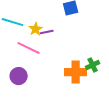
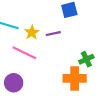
purple line: (47, 32) -> (53, 34), moved
green cross: (93, 65) -> (86, 59), moved

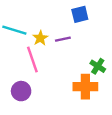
pink line: (24, 53) -> (32, 59), turned 45
green cross: (86, 59) -> (98, 66), turned -32

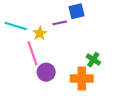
purple line: (63, 39) -> (60, 23), moved
purple circle: (21, 91) -> (46, 72), moved

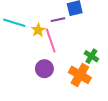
pink line: (33, 53) -> (51, 41), moved
orange cross: (82, 78) -> (80, 75), turned 30

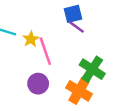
purple line: (58, 20) -> (77, 27), moved, turned 48
green cross: (91, 56) -> (92, 69), size x1.5

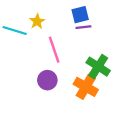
purple line: (77, 27) -> (83, 27), turned -42
yellow star: (31, 39) -> (37, 21), moved

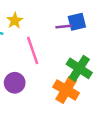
blue square: (80, 15) -> (77, 22), moved
purple circle: (47, 80) -> (15, 83), moved

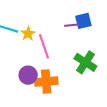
yellow star: (15, 21) -> (28, 34), moved
orange cross: (66, 90) -> (46, 81), moved, turned -35

